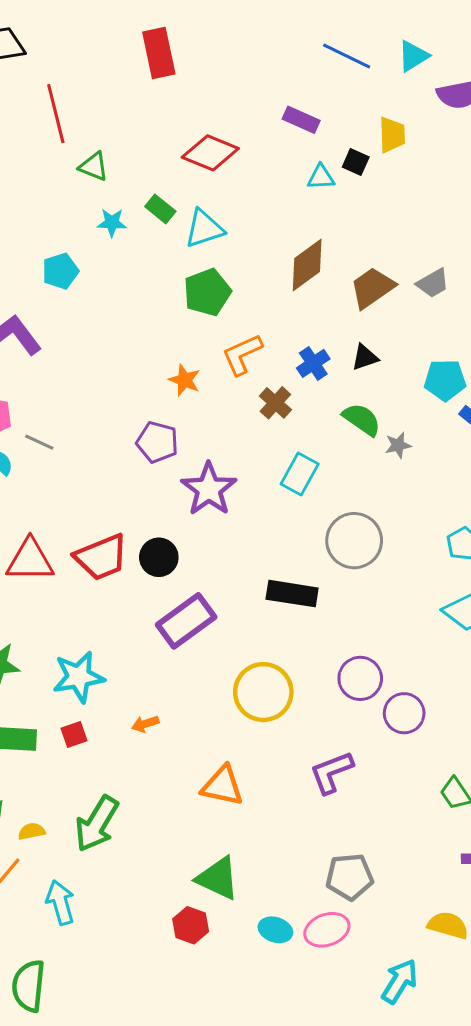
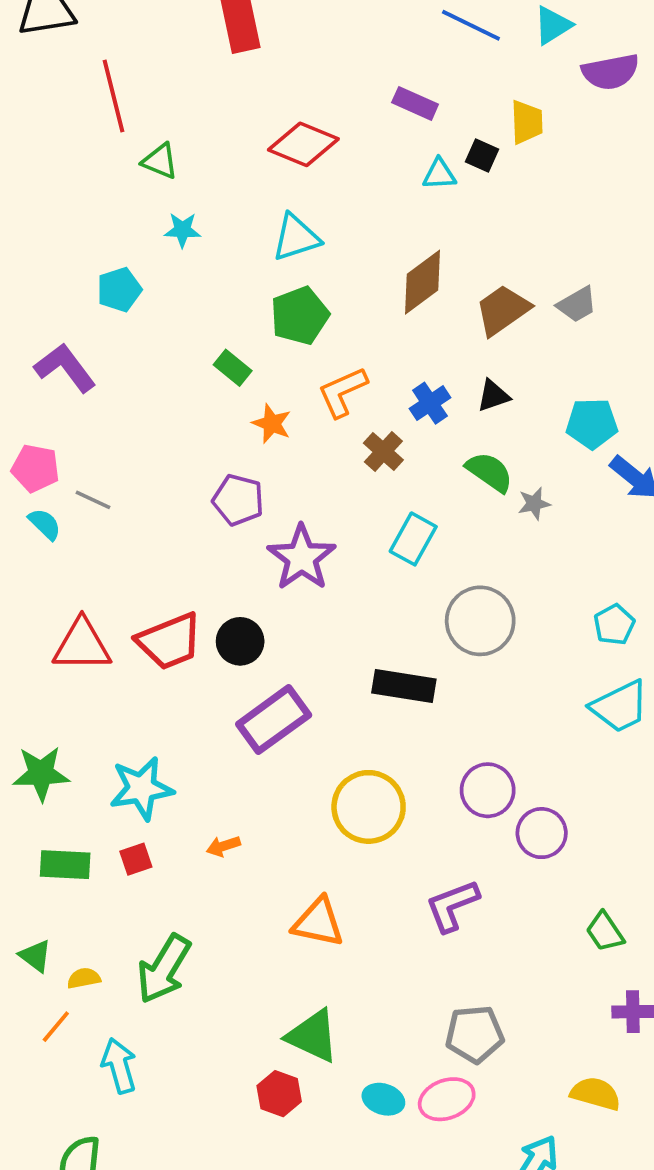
green rectangle: (160, 209) -> (233, 368), moved

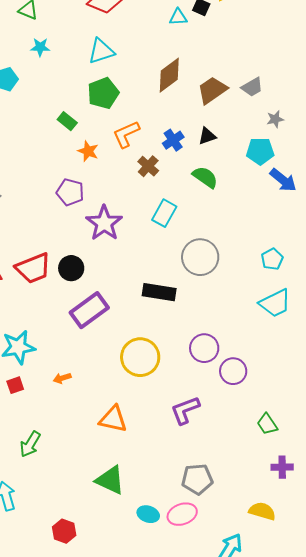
gray star: (534, 504) -> (275, 119), moved
green arrow: (164, 969) -> (30, 444), size x0.7
red hexagon: (279, 1094) -> (64, 531), moved

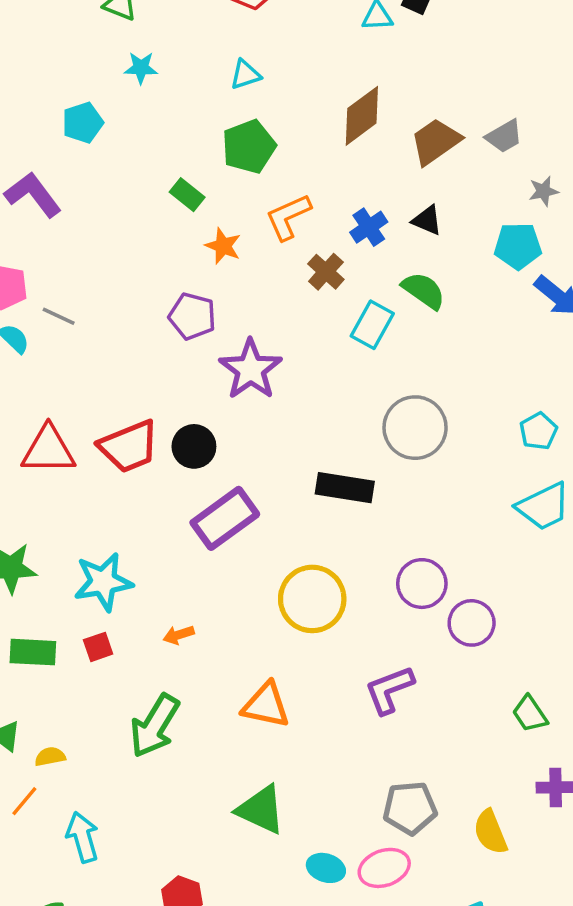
cyan triangle: (101, 51) -> (245, 75), size x0.7
black triangle: (207, 136) -> (427, 220), turned 42
cyan rectangle: (164, 213) -> (372, 325), moved
green arrow: (30, 444) -> (155, 726), moved, size x1.4
yellow semicircle: (262, 511) -> (490, 832), moved, turned -128

